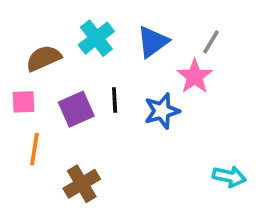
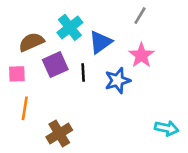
blue triangle: (153, 42) -> (100, 42), moved
gray line: (211, 42) -> (140, 16), moved
purple square: (76, 109) -> (55, 65), moved

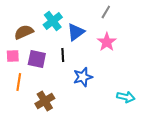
purple square: (55, 65) -> (37, 59), moved, turned 36
blue star: (118, 80) -> (83, 77), moved

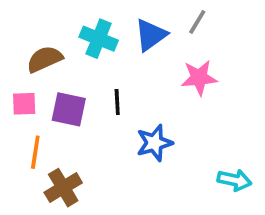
cyan cross: (53, 21) -> (99, 39), turned -30
blue triangle: (76, 32) -> (151, 35), moved
pink star: (107, 42) -> (199, 78), turned 30
brown cross: (45, 101) -> (63, 188), moved

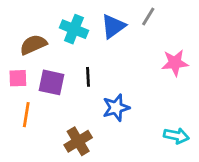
pink star: (199, 78) -> (175, 63), moved
brown cross: (63, 188) -> (78, 141), moved

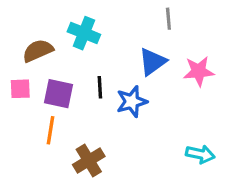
gray line: (148, 17) -> (168, 19), turned -36
blue triangle: (113, 26) -> (152, 62), moved
blue star: (116, 108) -> (132, 102), moved
orange line: (26, 115) -> (51, 130), moved

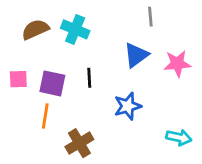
brown semicircle: (38, 51) -> (35, 29), moved
blue star: (132, 102) -> (128, 106), moved

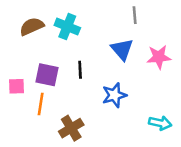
blue triangle: (136, 55) -> (122, 49), turned -35
pink square: (18, 79) -> (17, 86), moved

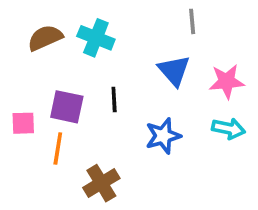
cyan arrow: (160, 123) -> (228, 129), moved

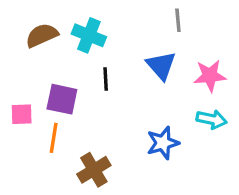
black line: (114, 100) -> (106, 79), moved
blue star: (163, 136) -> (163, 143), moved

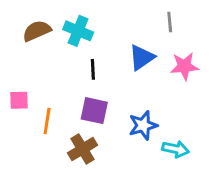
gray line: (178, 20) -> (170, 22), moved
blue triangle: (161, 66) -> (142, 57), turned 36
purple square: (62, 99) -> (94, 111), moved
cyan arrow: (212, 119) -> (176, 149), moved

